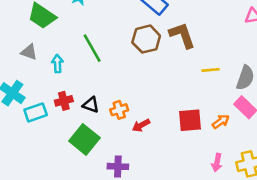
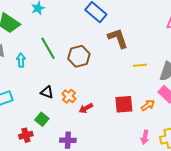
brown hexagon: (146, 39) -> (79, 56), moved
red cross: (64, 101) -> (26, 135), moved
orange cross: (119, 110) -> (69, 96), turned -32
green square: (84, 139) -> (42, 119), size x0.6

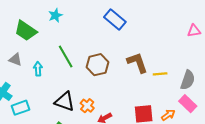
brown L-shape: (118, 38) -> (137, 63), moved
black triangle: (47, 92) -> (65, 102), size x1.5

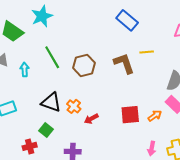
cyan star: (55, 15) -> (42, 16), size x1.5
blue rectangle: (115, 20) -> (127, 20), moved
yellow line: (160, 74) -> (147, 52), moved

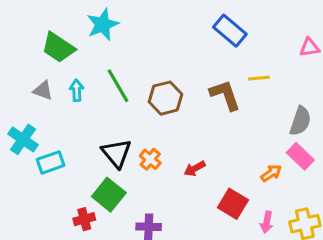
cyan arrow: (25, 70) -> (77, 90), moved
black triangle: (51, 102) -> (116, 153), turned 30
red square: (130, 115) -> (233, 204), moved, turned 36
red arrow: (91, 119) -> (195, 169), moved
green square: (46, 130) -> (109, 195), size x1.5

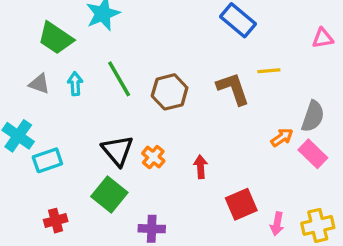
red arrow: (195, 169) -> (201, 167), turned 115
orange arrow: (271, 173) -> (282, 137), moved
red square: (233, 204) -> (241, 204), turned 36
red cross: (84, 219) -> (56, 221), moved

